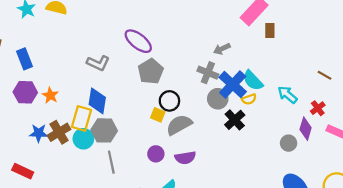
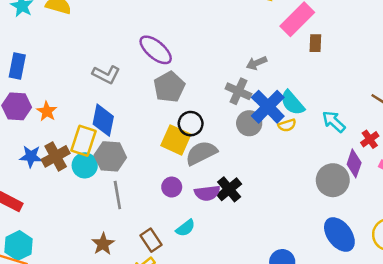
blue rectangle: (24, 59) -> (17, 66), turned 30
yellow square: (158, 115) -> (176, 140), size x1.6
black cross: (235, 120) -> (229, 189), moved
gray circle: (289, 143) -> (333, 180), size x1.6

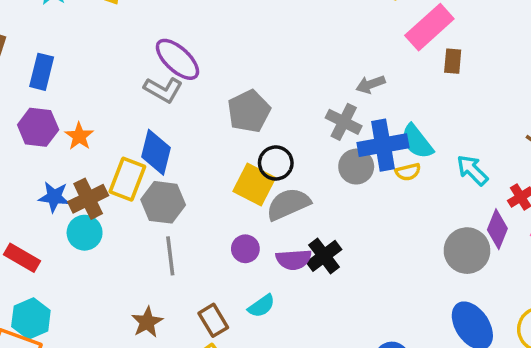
purple ellipse: (156, 50) -> (177, 59), moved
blue cross: (268, 107) -> (383, 145), turned 32
cyan circle: (85, 165) -> (85, 233), moved

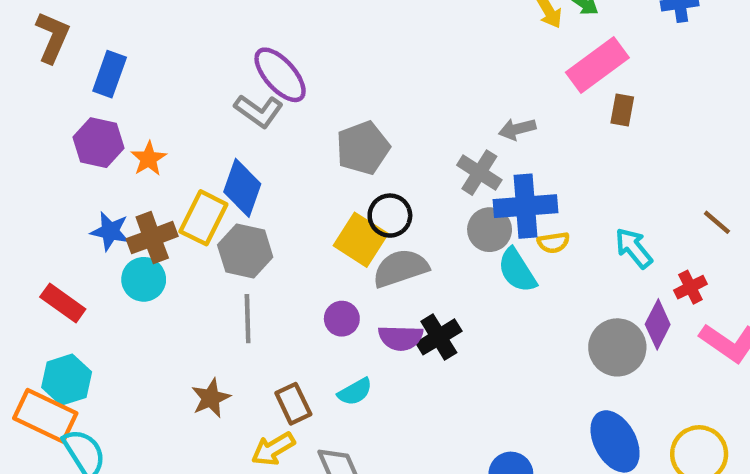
cyan semicircle: (417, 142) -> (517, 270), moved

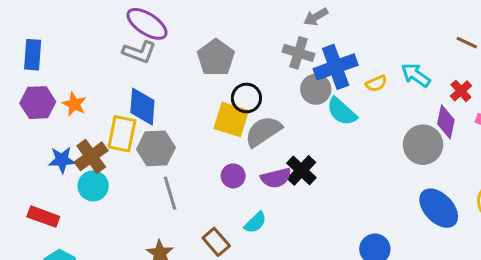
yellow semicircle: (553, 243) -> (376, 83), moved

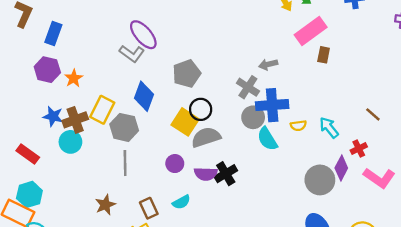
blue diamond: (142, 107) -> (144, 96), moved

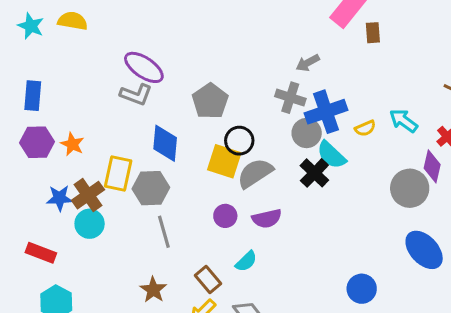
black cross: (226, 174) -> (314, 173), moved

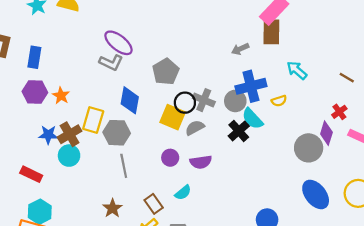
brown rectangle: (373, 33) -> (271, 32), moved, size x1.6
gray cross: (290, 98) -> (204, 100), moved
cyan arrow: (404, 121) -> (297, 70), moved
gray semicircle: (255, 173) -> (195, 128), size x0.7

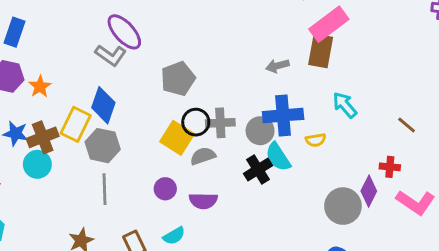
blue diamond: (130, 100) -> (103, 105), moved
gray cross: (204, 100) -> (220, 123), turned -35
red cross: (339, 112) -> (390, 167), turned 32

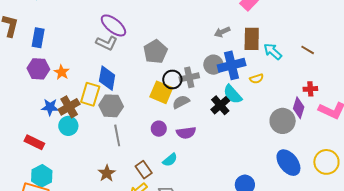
brown rectangle: (321, 51) -> (252, 39), moved
brown line: (407, 125) -> (308, 50), moved
gray circle: (260, 131) -> (213, 65), moved

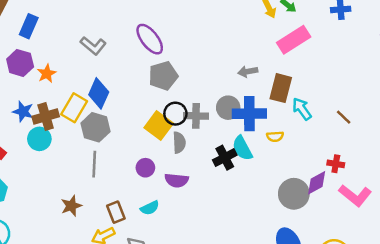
purple ellipse: (113, 25) -> (150, 39), moved
gray L-shape: (107, 43) -> (93, 46), moved
gray semicircle: (181, 102) -> (179, 143), turned 102
purple diamond: (299, 108) -> (317, 183), turned 30

